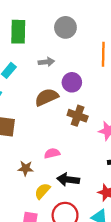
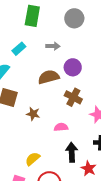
pink semicircle: (52, 153) -> (61, 127), moved
brown star: (26, 168) -> (33, 114), moved
black arrow: (68, 180) -> (72, 152), moved, turned 72

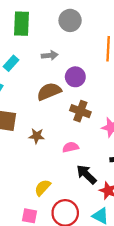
black arrow: (72, 152) -> (86, 174), turned -36

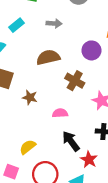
purple circle: (75, 77) -> (91, 50), moved

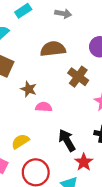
pink semicircle: (60, 113) -> (44, 107), moved

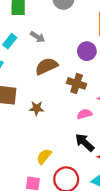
gray arrow: (63, 14) -> (38, 37), moved, turned 40
pink semicircle: (44, 107) -> (85, 114), moved

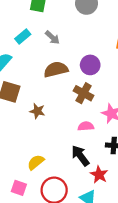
purple circle: (87, 51) -> (90, 65), moved

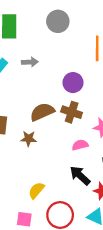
gray arrow: (52, 37) -> (30, 62), turned -35
brown semicircle: (56, 69) -> (42, 112), moved

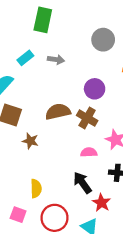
gray circle: (58, 21) -> (103, 40), moved
brown star: (29, 139) -> (30, 141), moved
yellow semicircle: (36, 190) -> (36, 188), turned 126

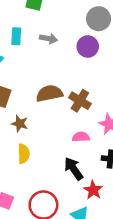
cyan rectangle: (25, 58) -> (16, 36), turned -49
purple circle: (95, 89) -> (88, 47), moved
yellow semicircle: (36, 188) -> (24, 154), moved

